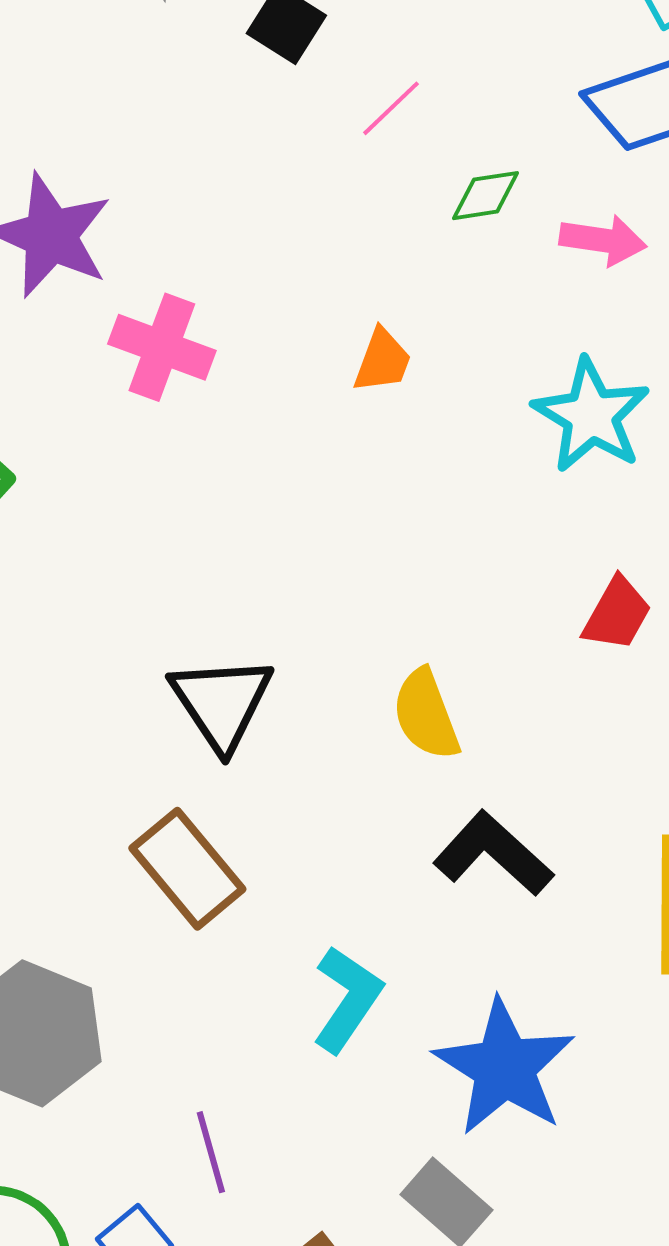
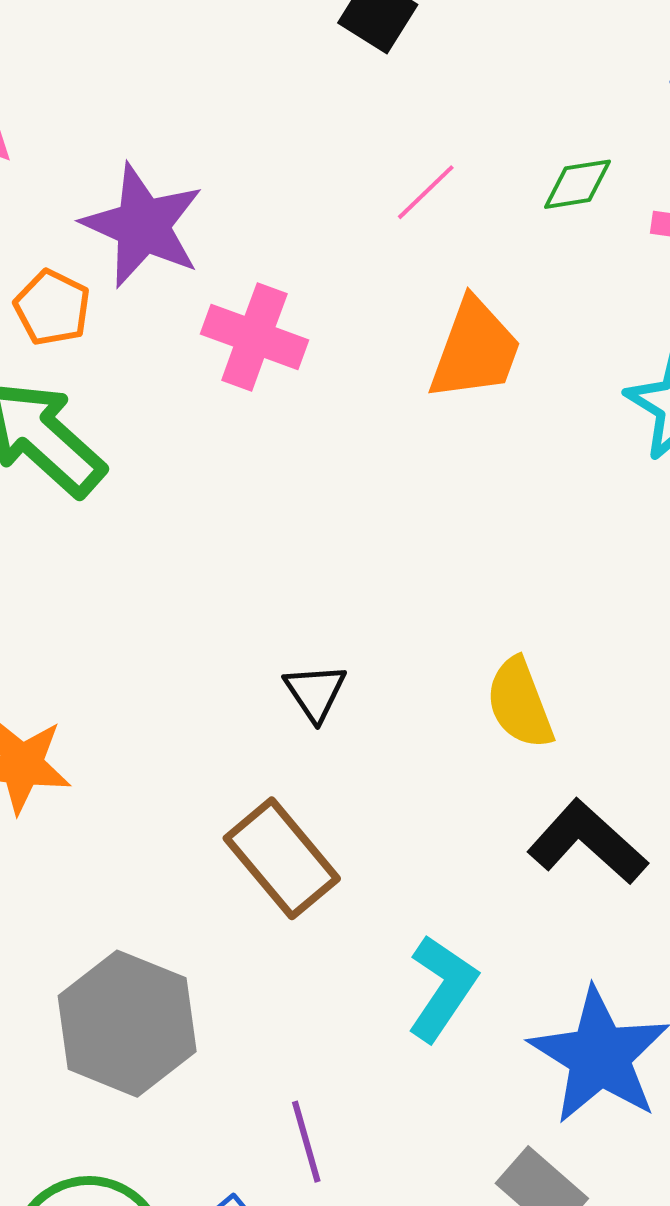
pink line: (391, 108) -> (426, 192), moved
orange trapezoid: (382, 361) -> (475, 350), size x1.6
black triangle: (221, 703) -> (315, 692), size x0.6

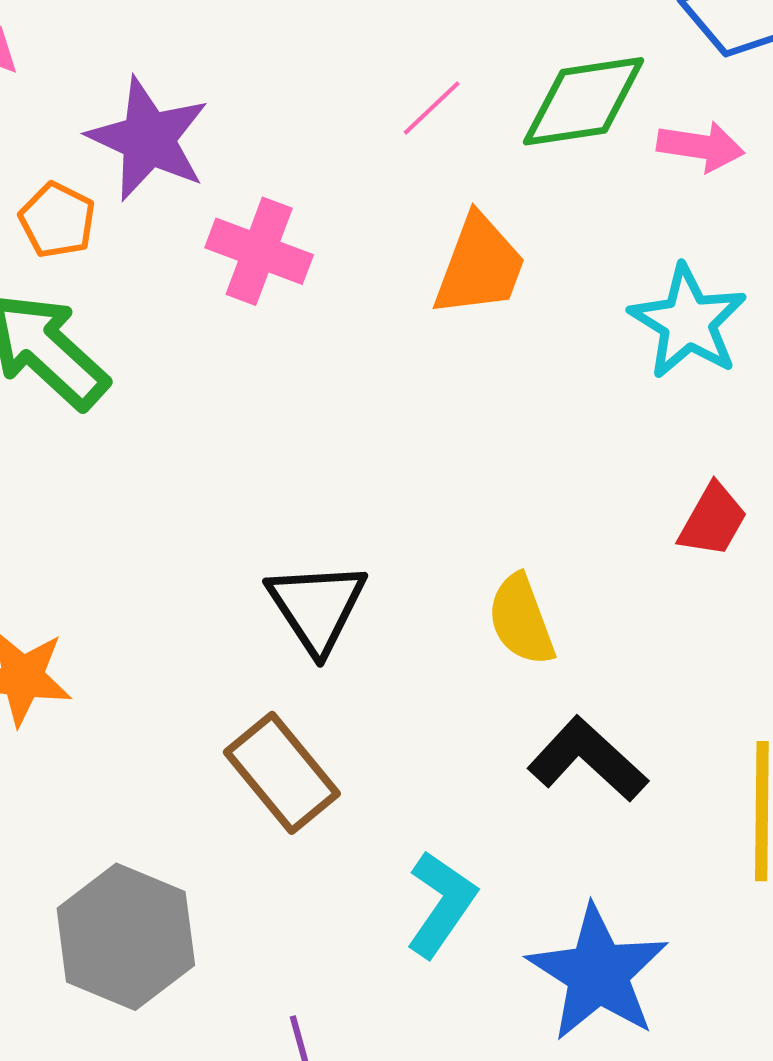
green diamond: (578, 184) -> (584, 101), size x1.8
black triangle: (315, 692) -> (317, 607), size x1.6

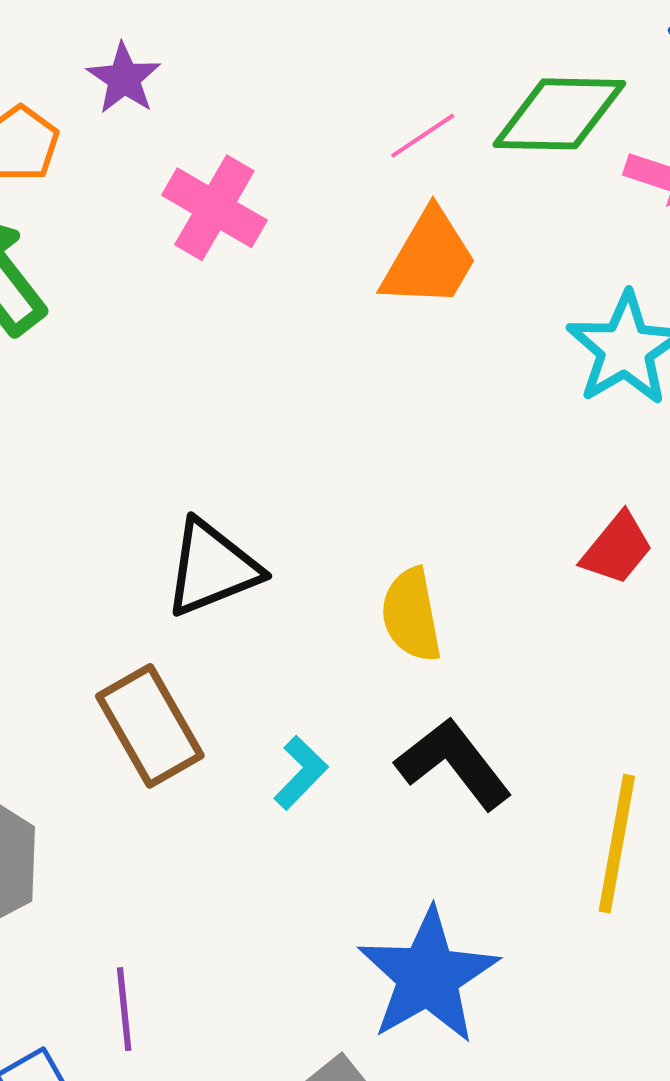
pink line: (432, 108) -> (423, 136), moved
purple star: (148, 139) -> (124, 79), size x0.6
black triangle: (317, 607) -> (212, 568), turned 32
cyan L-shape: (441, 904) -> (301, 773), moved, size x0.7

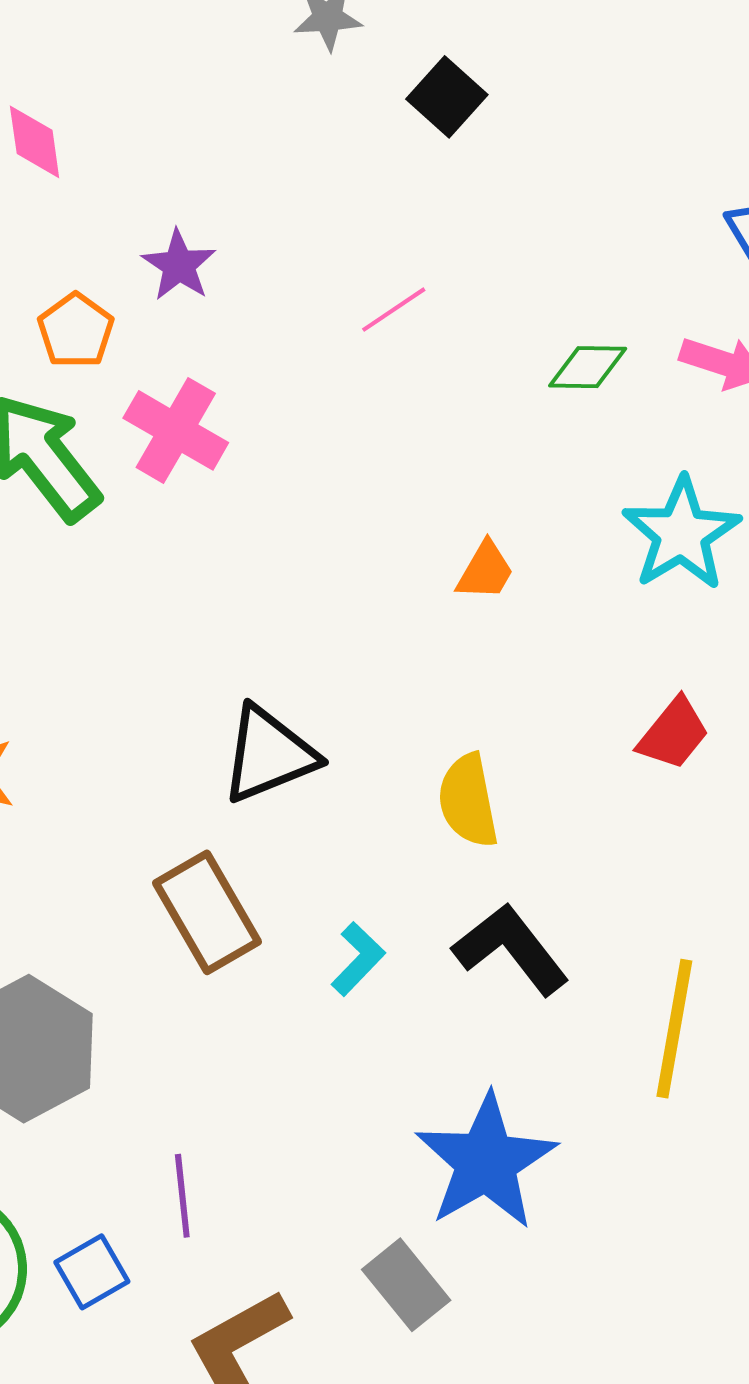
green diamond: (559, 114) -> (588, 367), moved, size x0.6
pink line: (423, 136) -> (394, 310), moved
pink cross: (214, 208) -> (176, 430), moved
orange trapezoid: (429, 259) -> (485, 571), moved, size x0.6

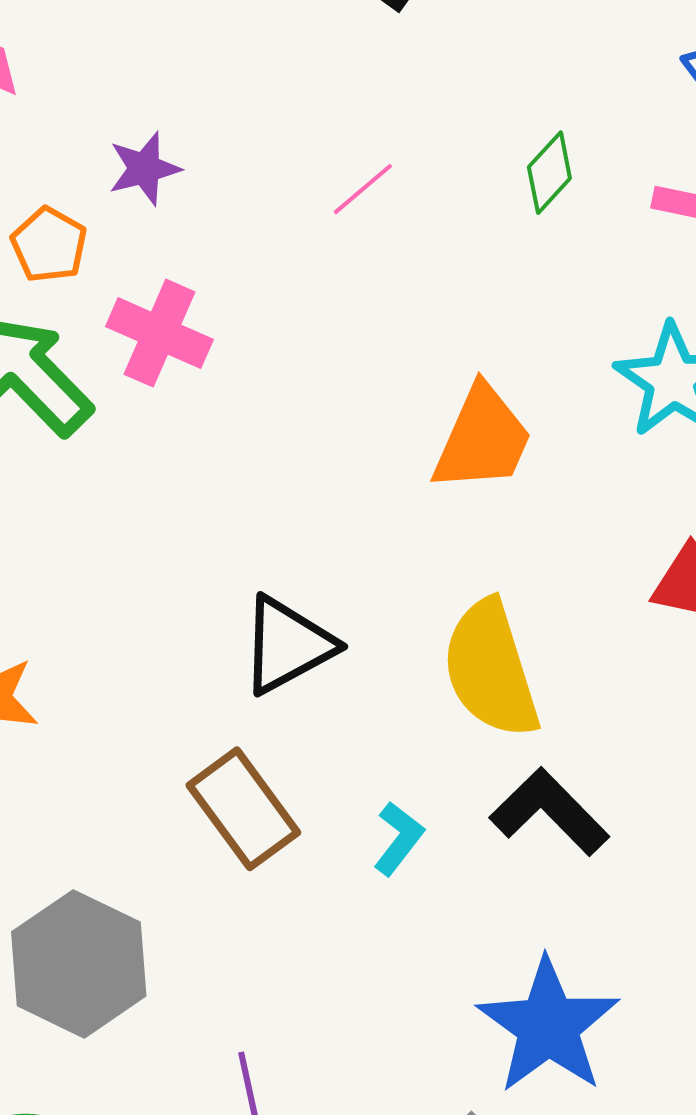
purple star: (179, 265) -> (144, 169), turned 30
green diamond: (588, 367) -> (549, 173), moved, turned -42
orange trapezoid: (485, 571) -> (482, 439), size x1.8
yellow semicircle: (468, 801) -> (491, 669), size x1.5

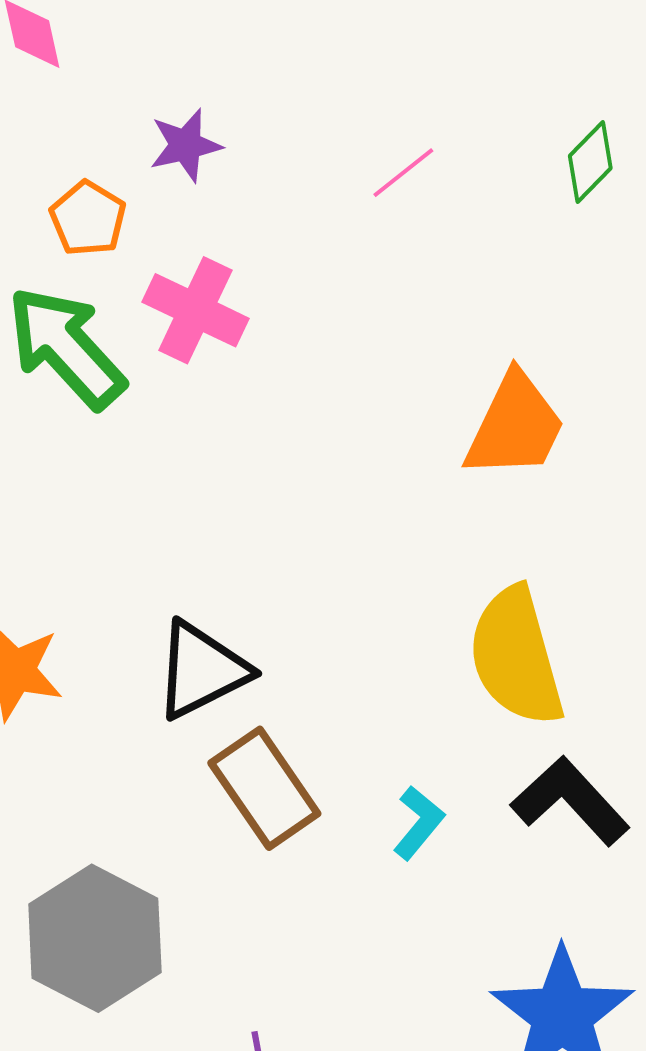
black triangle: (287, 645) -> (202, 670), moved

